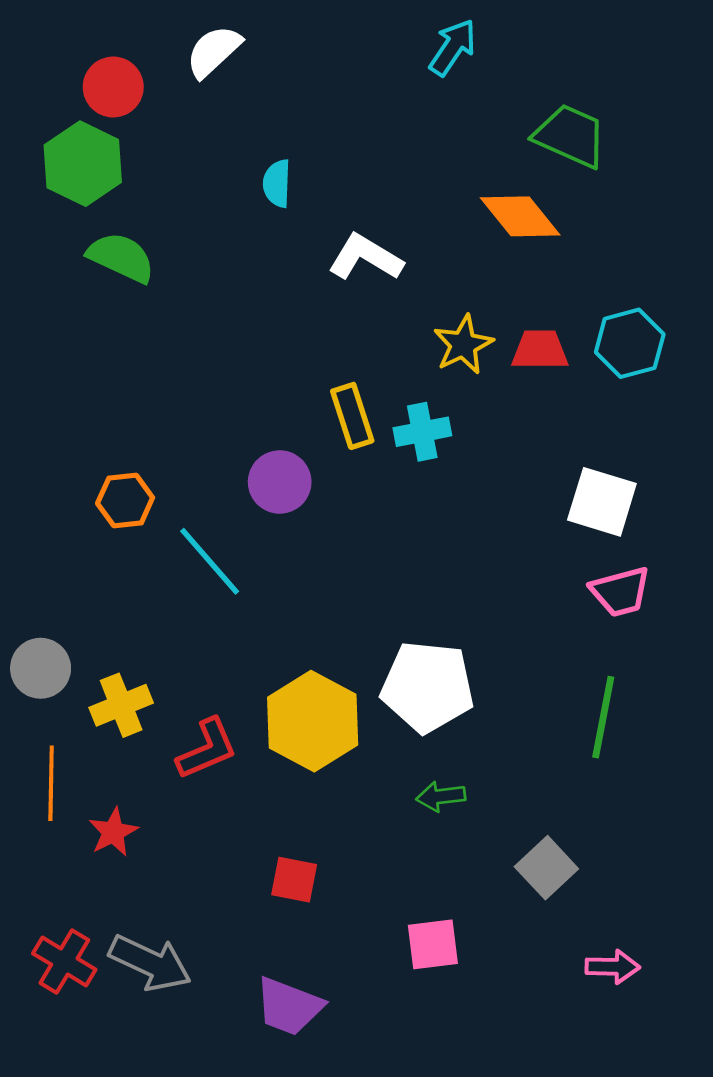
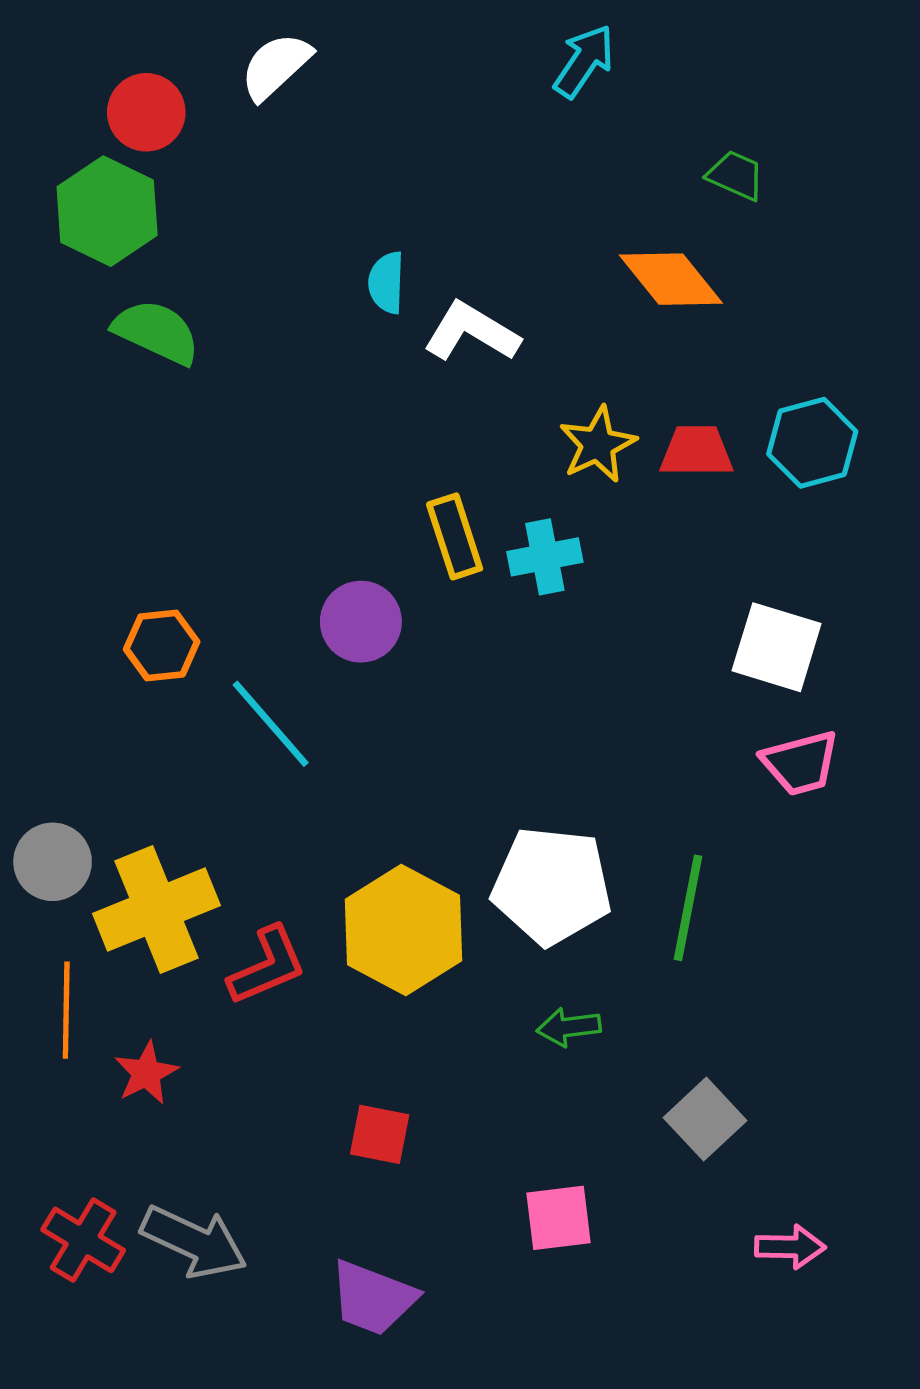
green trapezoid: (570, 136) -> (736, 175), size x0.6
cyan semicircle: (277, 183) -> (386, 283), moved
yellow cross: (121, 705) -> (156, 910), size x1.5
green line: (603, 717) -> (688, 908), moved

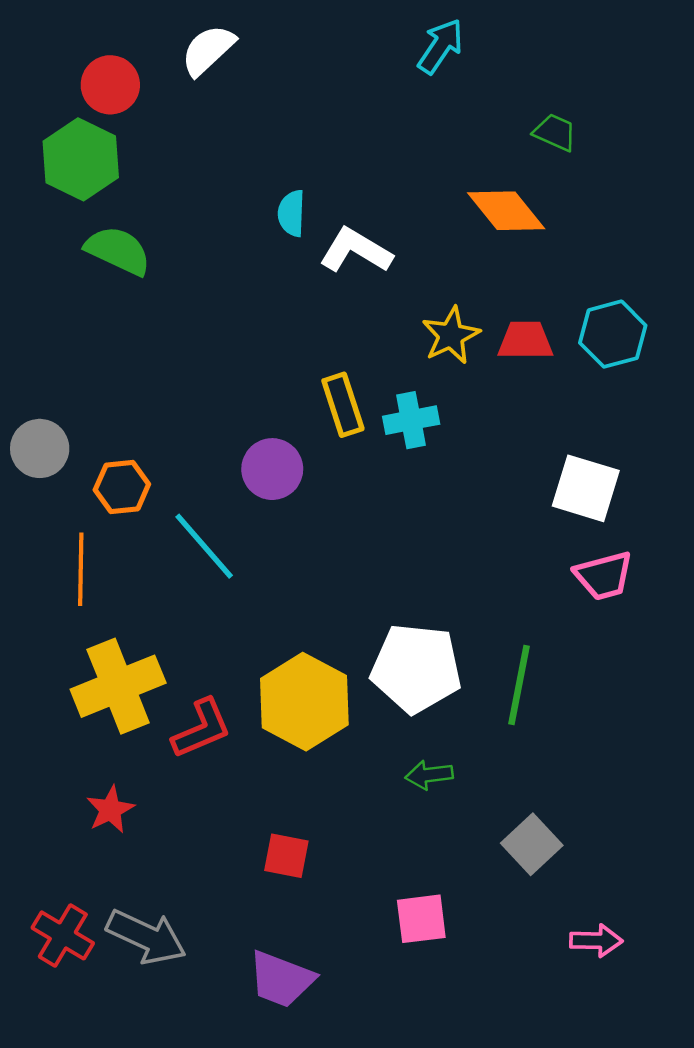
gray circle: (53, 862) -> (40, 448), moved
orange line: (66, 1010) -> (81, 569), moved

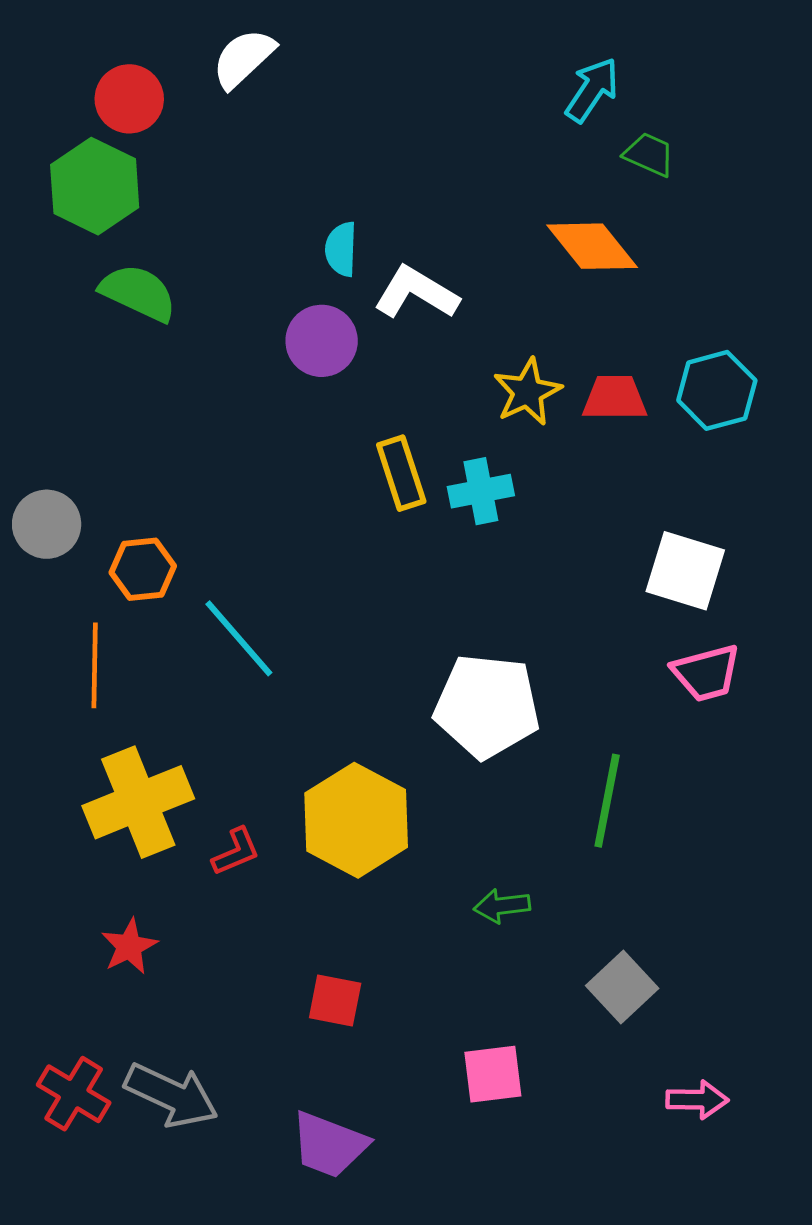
cyan arrow: (441, 46) -> (592, 90), moved
purple circle: (272, 469) -> (322, 341), moved
white pentagon: (416, 668) -> (487, 706), moved
red L-shape: (202, 729) -> (236, 852), size x0.7

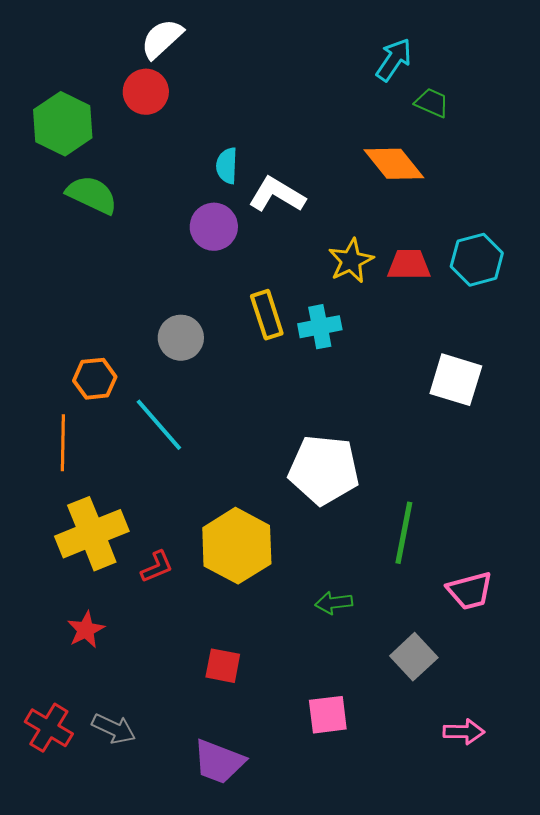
red circle: (129, 99) -> (146, 92), moved
gray circle: (47, 524) -> (181, 338), moved
pink trapezoid: (706, 673) -> (470, 591), moved
gray arrow: (171, 1095) -> (114, 729), size x0.7

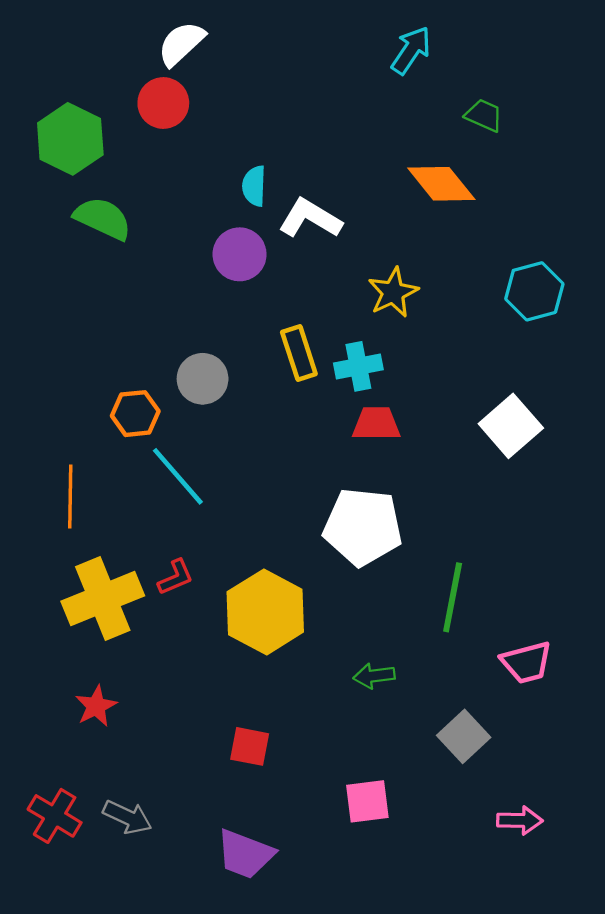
cyan arrow: (394, 60) -> (411, 50), moved
red trapezoid: (409, 265) -> (376, 424), moved
orange hexagon: (95, 379) -> (135, 414), moved
white square: (456, 380) -> (511, 426), turned 32
red L-shape: (157, 567) -> (176, 577), moved

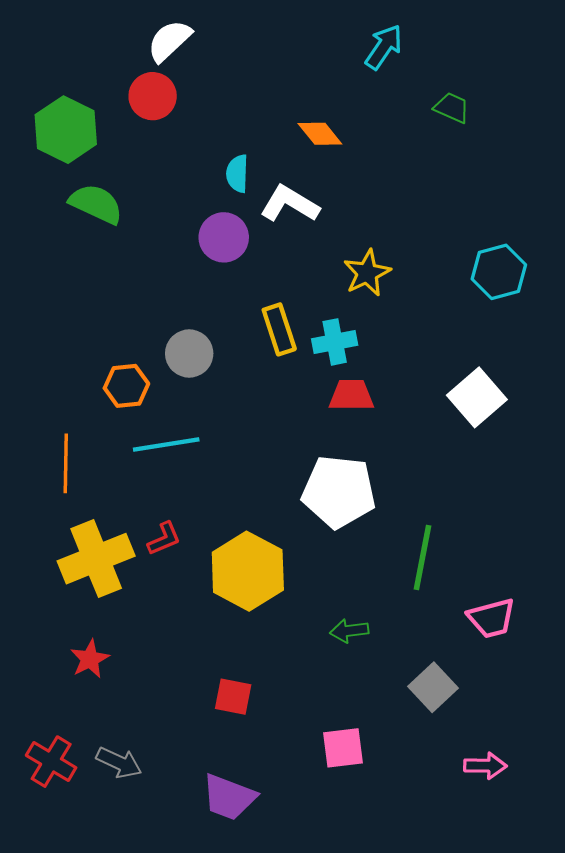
orange diamond: (441, 184) -> (320, 134), moved, size x0.7
cyan line: (178, 476) -> (166, 445), turned -58

